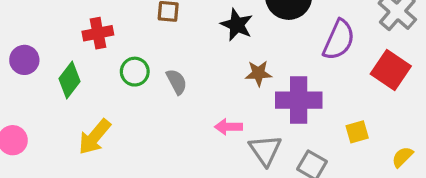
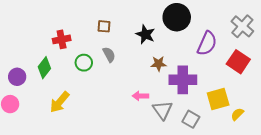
purple circle: (24, 60) -> (17, 77), moved
gray semicircle: (177, 82) -> (109, 55), moved
yellow square: (357, 132) -> (218, 99), size x1.6
yellow semicircle: (402, 157) -> (237, 114), moved

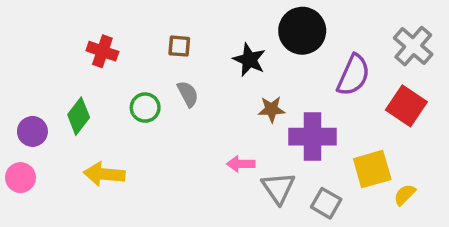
red cross: (62, 39) -> (102, 51), moved, turned 30
yellow arrow: (60, 102) -> (104, 174), turned 55

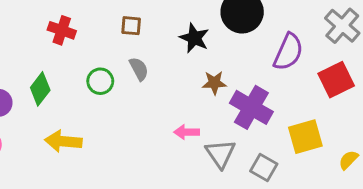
red square: (406, 106) -> (336, 80), turned 30
purple cross: (312, 137) -> (251, 107), turned 30
yellow semicircle: (405, 195) -> (348, 160), moved

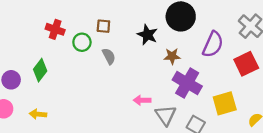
green circle: (100, 81) -> (82, 42), moved
brown star: (214, 83) -> (172, 56), moved
yellow arrow: (63, 141) -> (38, 114), moved, size x0.7

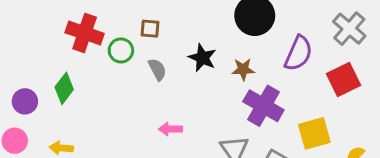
red cross: (55, 29) -> (85, 33), size x1.4
black star: (147, 35) -> (202, 58), moved
pink arrow: (142, 100) -> (170, 129), moved

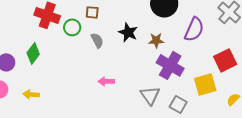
red square: (343, 80) -> (225, 60), moved

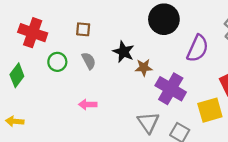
green circle: (72, 27) -> (57, 62), moved
brown star: (156, 40) -> (144, 67), moved
pink arrow: (106, 81) -> (88, 104), moved

